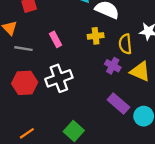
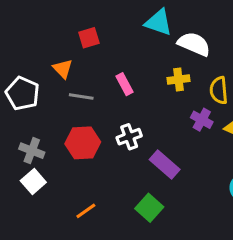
white cross: (59, 78) -> (129, 137), size x0.7
purple rectangle: (118, 104) -> (165, 165), moved

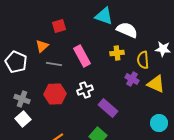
orange triangle: (63, 69) -> (42, 46), turned 32
pink rectangle: (124, 84) -> (82, 56), size x1.5

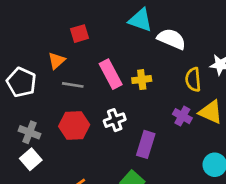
yellow cross: (117, 53) -> (142, 80), moved
purple cross: (132, 79) -> (182, 116), moved
purple rectangle: (108, 108) -> (146, 144), turned 66

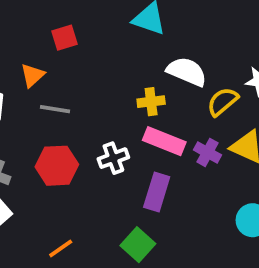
white semicircle: (171, 39) -> (187, 72), moved
pink rectangle: (111, 74) -> (164, 141), moved, turned -40
yellow semicircle: (193, 80) -> (223, 102), turned 55

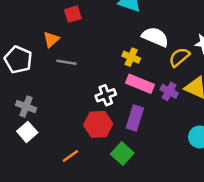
yellow cross: (151, 102) -> (131, 57), turned 30
red hexagon: (57, 166) -> (98, 124), moved

